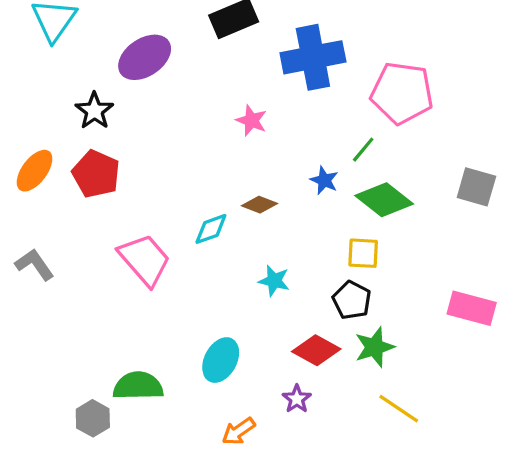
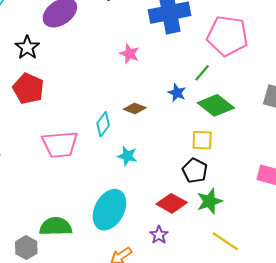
cyan diamond: (211, 229) -> (103, 124), turned -35
pink trapezoid: (145, 260) -> (60, 144), turned 126
cyan star: (274, 281) -> (127, 156), moved
cyan ellipse: (221, 360) -> (109, 210), size x1.4

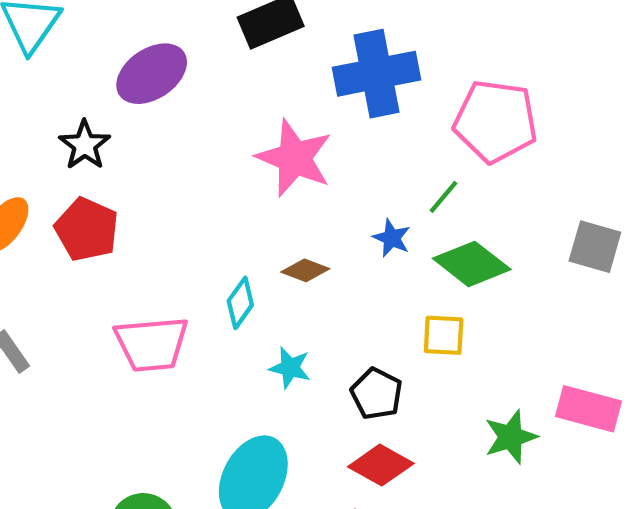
pink star: (129, 54) -> (294, 158), size x1.8
black pentagon: (195, 171) -> (377, 394), moved
green star: (210, 201) -> (511, 437), moved

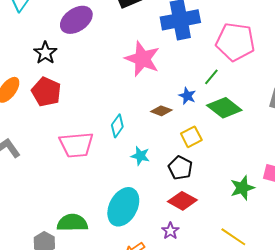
brown diamond: (305, 270) -> (161, 111), moved
yellow square: (444, 335) -> (191, 137), moved, turned -30

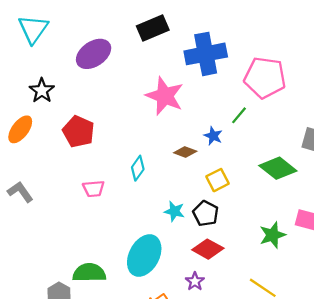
black star: (45, 53) -> (42, 91), moved
red pentagon: (46, 92) -> (78, 132), moved
green diamond: (224, 108) -> (278, 168), moved
pink trapezoid: (76, 145) -> (94, 189), size x0.6
cyan star: (140, 156) -> (174, 211), moved

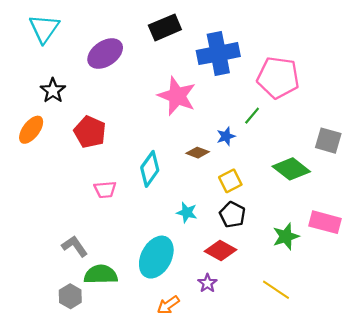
blue star: (213, 136) -> (226, 136), turned 30
cyan diamond: (138, 168) -> (150, 169), size x1.4
gray L-shape: (20, 192) -> (75, 246), moved
black pentagon: (206, 213) -> (232, 215), moved

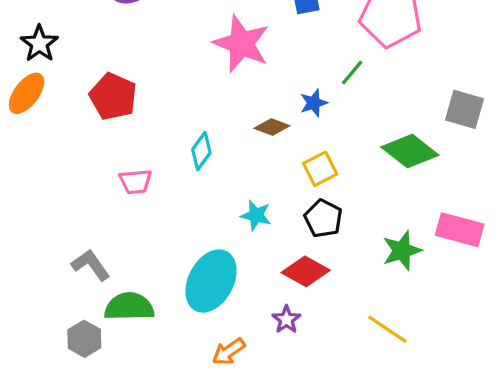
black star: (53, 91) -> (39, 44), moved
cyan diamond: (150, 169) -> (201, 151), size x0.7

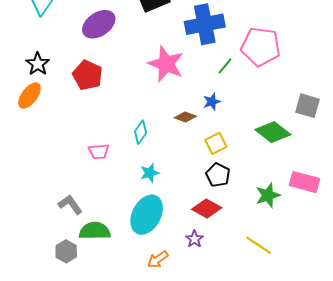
green line: (352, 72) -> (225, 66), moved
red pentagon: (113, 97) -> (88, 75), moved
cyan star: (256, 215) -> (150, 173), moved, turned -30

